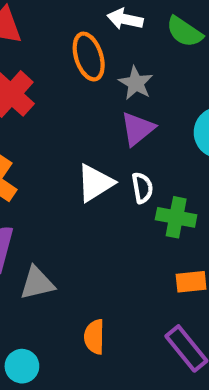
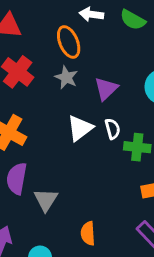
gray star: (136, 83) -> (66, 77), moved
gray triangle: (37, 283) -> (46, 200), turned -40

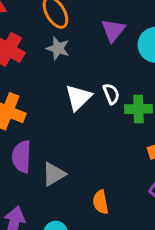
purple triangle: (106, 89) -> (113, 30), moved
gray triangle: (46, 200) -> (54, 174), turned 35

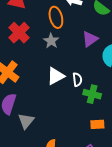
gray triangle: (54, 174) -> (26, 121), turned -36

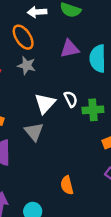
purple triangle: (90, 39) -> (70, 49), turned 42
gray triangle: (26, 121) -> (34, 132), moved

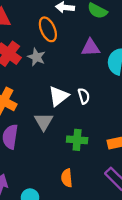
gray star: (27, 65) -> (36, 57), moved
green cross: (93, 110) -> (77, 140), moved

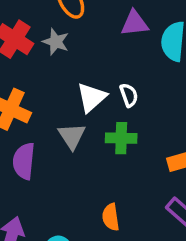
green cross: (77, 140) -> (121, 138), moved

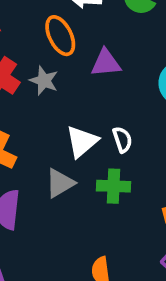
purple triangle: (135, 23) -> (106, 63), moved
gray triangle: (72, 136) -> (60, 183), turned 32

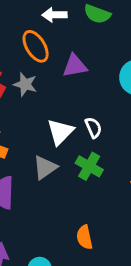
green cross: (113, 186) -> (89, 166), turned 32

